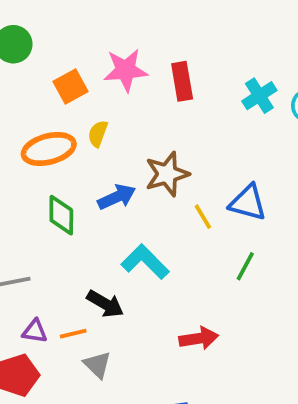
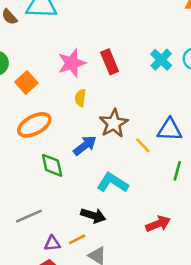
orange square: (70, 87) -> (26, 83), moved
yellow semicircle: (98, 134) -> (80, 98), moved

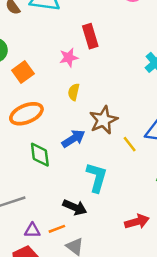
red rectangle: (110, 62) -> (90, 36), moved
pink star: (72, 63) -> (69, 58), size x0.7
cyan L-shape: (113, 183) -> (97, 177), turned 68

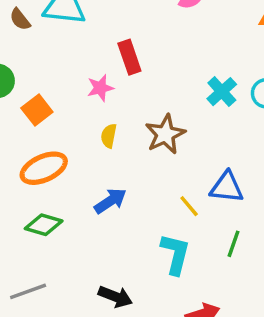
brown star: (103, 120) -> (165, 134), moved
green diamond: (40, 155) -> (44, 225), moved, turned -65
cyan L-shape: (97, 177) -> (175, 254), moved

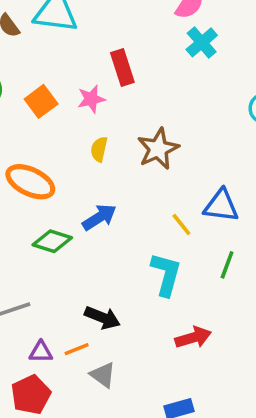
cyan cross: (222, 92) -> (202, 42), moved
orange square: (37, 110) -> (41, 101), moved
orange ellipse: (44, 168) -> (30, 182), turned 48
green diamond: (44, 225) -> (52, 241), moved

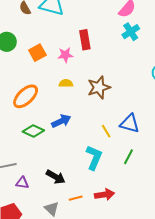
yellow semicircle: (99, 149) -> (66, 83), turned 72
orange ellipse: (30, 182) -> (26, 96), turned -76
orange line: (77, 349) -> (76, 198), moved
purple triangle: (41, 352) -> (22, 183), moved

